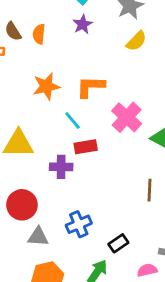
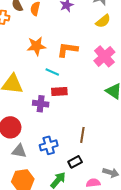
pink cross: (127, 117) -> (104, 56), moved
cyan line: (73, 121) -> (52, 72), turned -32
brown line: (150, 190) -> (82, 135), moved

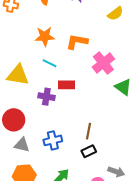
pink cross: (104, 56) -> (103, 63), moved
cyan line: (52, 72) -> (50, 63), moved
black rectangle: (75, 162) -> (89, 151), moved

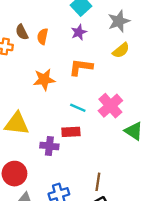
orange L-shape: (77, 42) -> (81, 67), moved
cyan line: (50, 63) -> (78, 108), moved

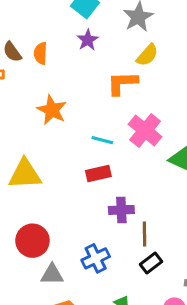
orange L-shape: (81, 67) -> (122, 83), moved
orange star: (44, 80) -> (52, 110), turned -30
purple cross: (49, 146) -> (121, 210), moved

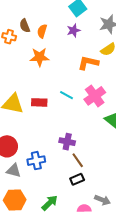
orange star: (52, 110) -> (40, 57), moved, turned 30
red rectangle: (98, 173) -> (39, 102), moved
brown line: (144, 234) -> (78, 160), turned -49
blue cross: (96, 258) -> (36, 161), moved

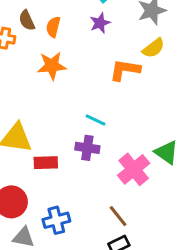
pink cross: (95, 96) -> (134, 169), moved
red rectangle: (39, 102) -> (46, 163), moved
purple cross: (67, 142) -> (87, 148), moved

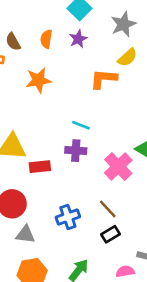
orange semicircle: (53, 27) -> (46, 39), moved
blue cross: (56, 220) -> (68, 217), moved

